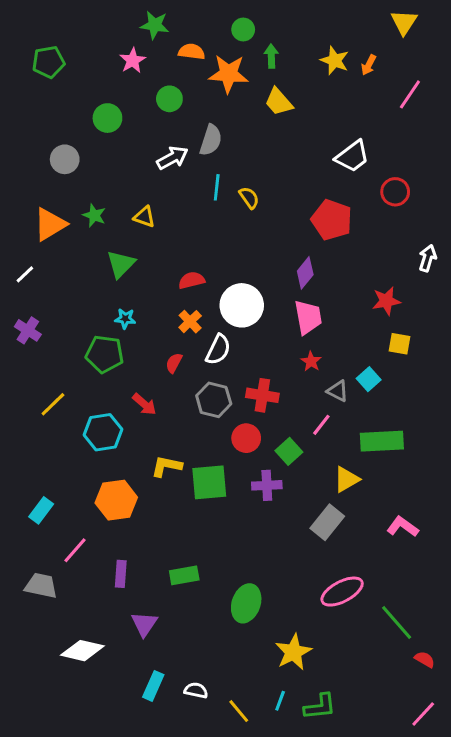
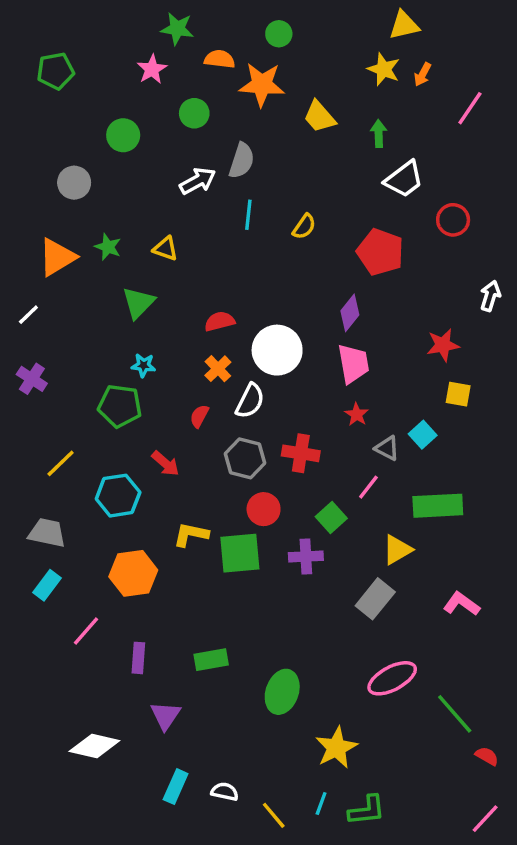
yellow triangle: (404, 22) -> (404, 25), moved, turned 44
green arrow: (271, 56) -> (379, 134), moved
yellow semicircle: (249, 198) -> (304, 227), moved, turned 70
red circle: (246, 438) -> (264, 509), moved
gray trapezoid: (41, 586) -> (47, 533), moved

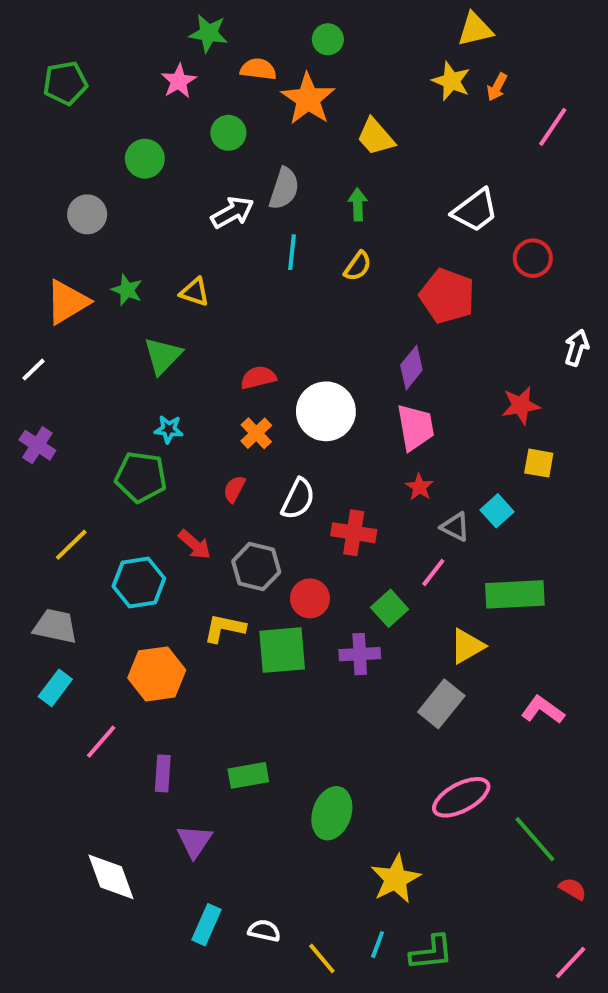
orange star: (262, 84) -> (308, 99), turned 30
green arrow: (379, 134) -> (358, 204), moved
white semicircle: (250, 401) -> (298, 499), moved
gray hexagon: (245, 458) -> (256, 567), moved
white diamond: (94, 746) -> (111, 877), turned 57

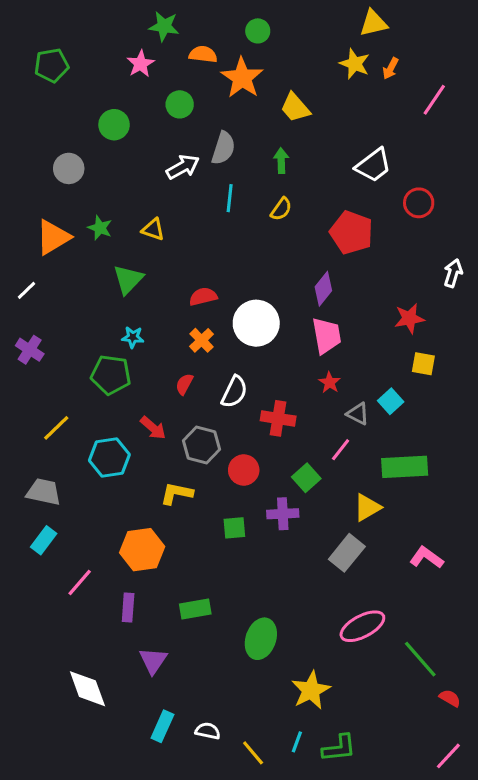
green square: (282, 650) -> (234, 528), moved, size x0.6
orange hexagon: (157, 674) -> (142, 550), moved

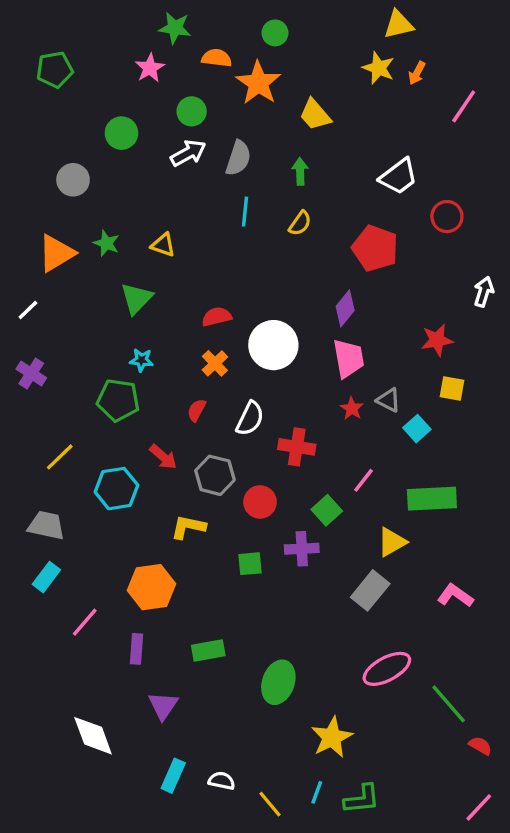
white arrow: (183, 167) -> (188, 153), moved
gray triangle: (358, 414) -> (389, 400), moved

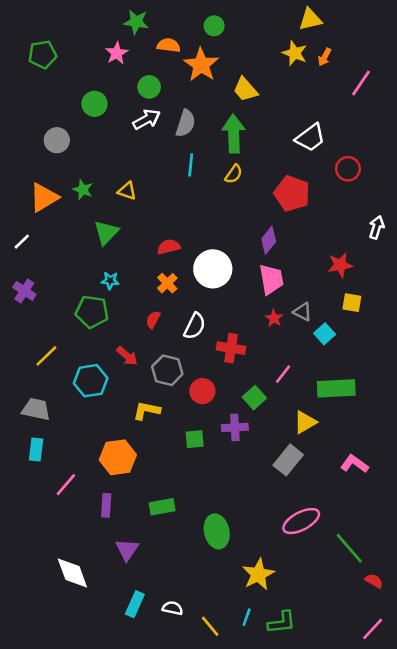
green arrow: (300, 171) -> (234, 134), size x1.8
cyan rectangle: (46, 577) -> (36, 450), turned -30
green ellipse: (278, 682) -> (217, 531), turned -32

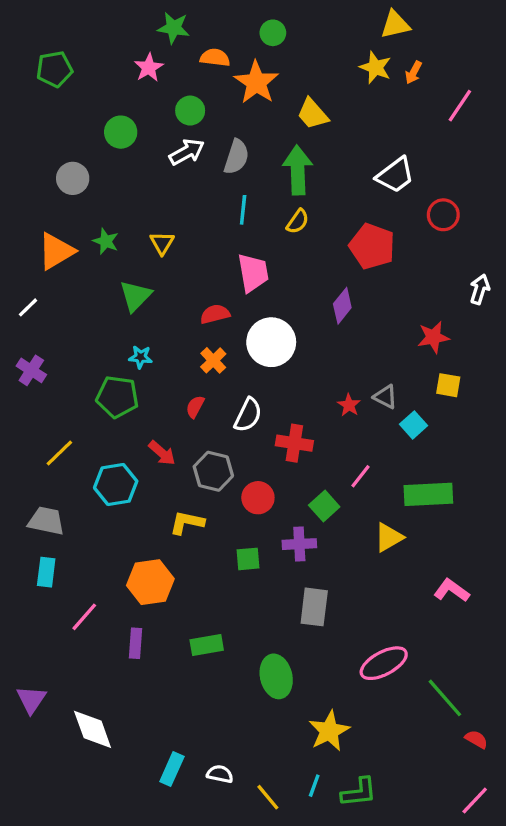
yellow triangle: (127, 191) -> (162, 243), turned 42
pink trapezoid: (271, 279) -> (253, 273), moved
gray rectangle: (288, 460) -> (314, 607), moved, turned -32
purple triangle: (127, 550) -> (31, 700), moved

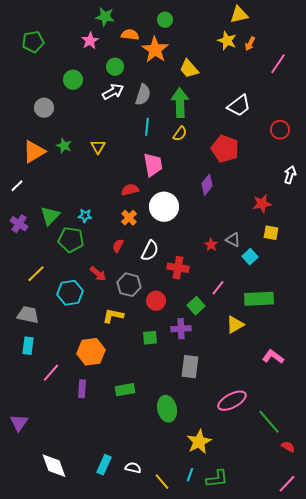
red circle: (443, 215) -> (280, 130), moved
green triangle: (136, 296) -> (50, 216), moved
white diamond: (93, 729) -> (54, 466), moved

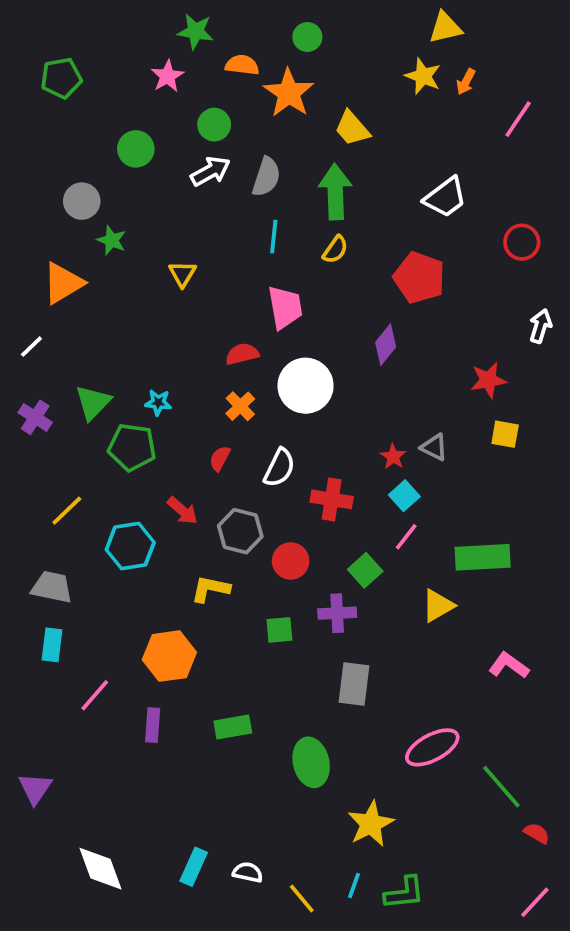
green star: (64, 146) -> (112, 240), moved
cyan square: (250, 257) -> (404, 496), moved

